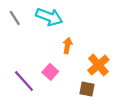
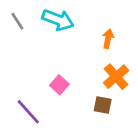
orange arrow: (67, 46) -> (108, 39), moved
purple line: (24, 81) -> (28, 112), moved

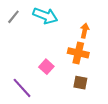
gray line: (17, 21) -> (13, 17), turned 72
orange cross: (116, 77) -> (78, 53), moved, turned -36

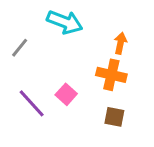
gray line: (13, 17) -> (20, 48), moved
purple line: (22, 88) -> (32, 103), moved

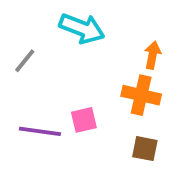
pink square: (66, 94) -> (84, 120), turned 35
purple line: (32, 103) -> (40, 131), turned -40

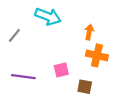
orange cross: (141, 95) -> (97, 55), moved
pink square: (84, 120) -> (61, 70), moved

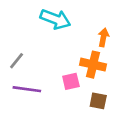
gray line: (14, 35) -> (17, 61), moved
orange cross: (97, 55) -> (93, 65), moved

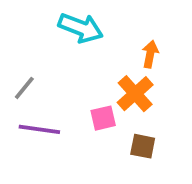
orange cross: (93, 65) -> (135, 94), turned 35

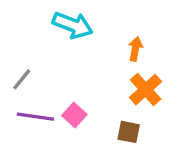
orange cross: (135, 94) -> (146, 90), moved
pink square: (103, 118) -> (74, 115), moved, turned -35

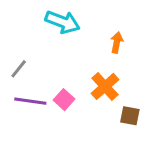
orange cross: (146, 90) -> (105, 86), moved
brown square: (129, 132) -> (130, 116), moved

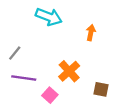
orange cross: (105, 86) -> (69, 71), moved
pink square: (64, 100) -> (50, 95), moved

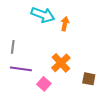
orange arrow: (91, 33) -> (65, 24), moved
gray line: (15, 53) -> (13, 47), turned -32

